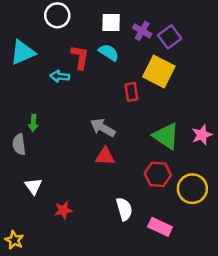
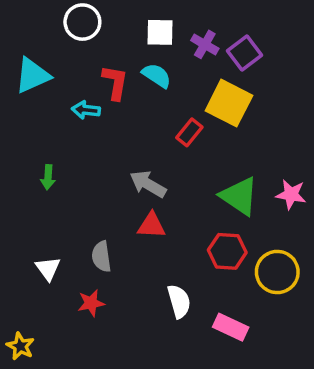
red rectangle: (131, 92) -> (189, 132), turned 48
pink star: (202, 135) -> (291, 194), turned 30
gray semicircle: (19, 144) -> (101, 256), moved

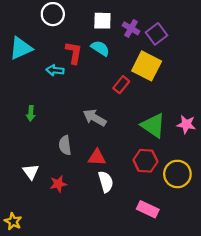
red triangle: (151, 225) -> (97, 157), moved
gray semicircle: (101, 256) -> (65, 145), moved
white semicircle: (179, 301) -> (106, 182), moved
red star: (91, 303) -> (58, 184), moved

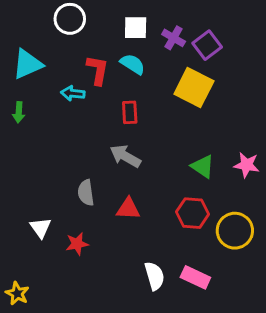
red rectangle: (121, 85) -> (130, 112), moved, turned -42
green arrow: (31, 113) -> (19, 112), moved
green triangle: (153, 125) -> (203, 166), size x0.7
white semicircle: (106, 182) -> (155, 276), moved

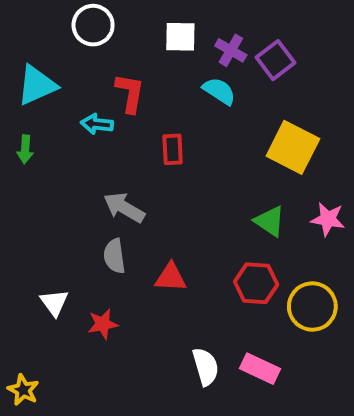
cyan semicircle: (133, 64) -> (219, 91), moved
yellow square: (194, 87) -> (293, 147), moved
gray arrow: (125, 156) -> (124, 208), moved

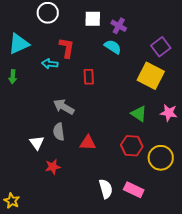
purple square: (275, 60) -> (161, 47), moved
white triangle: (54, 303) -> (37, 143), moved

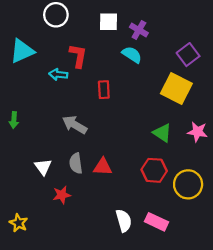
green arrow: (13, 77) -> (14, 120), moved
gray semicircle: (59, 132) -> (76, 163), moved
yellow star: (12, 201) -> (18, 223), moved

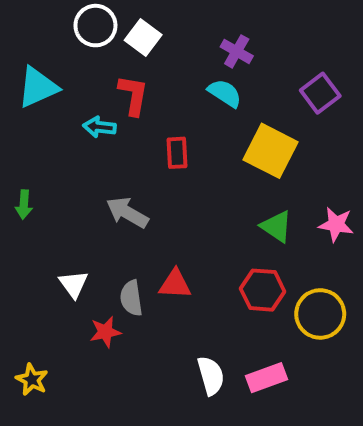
white square: (109, 22) -> (143, 37), moved, turned 36
yellow square: (176, 88) -> (270, 151), moved
gray semicircle: (76, 163) -> (131, 298), moved
pink rectangle: (156, 222) -> (267, 378), turned -45

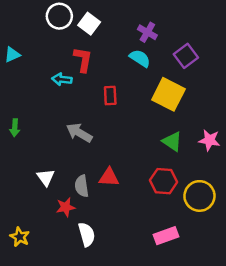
cyan triangle: (38, 87) -> (12, 55), moved, size x0.6
purple square: (320, 93) -> (186, 56), moved
white semicircle: (211, 376) -> (87, 234), moved

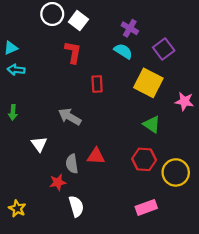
cyan arrow: (62, 79) -> (16, 70), moved
pink star: (209, 140) -> (184, 101), moved
white triangle: (46, 177) -> (39, 144), moved

